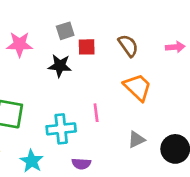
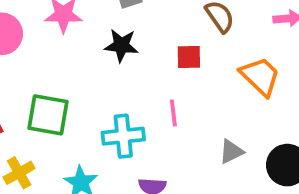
red square: (87, 47) -> (189, 57), moved
orange trapezoid: (138, 87) -> (260, 76), moved

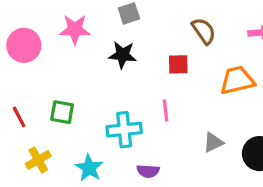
orange trapezoid: (260, 76) -> (237, 80), turned -57
green square: (48, 115) -> (62, 112), size x0.7

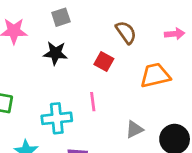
red square: (178, 64) -> (104, 62), turned 30

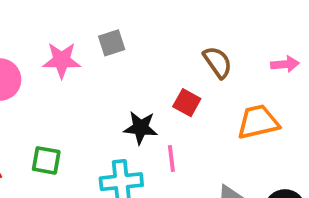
gray square: (61, 17) -> (112, 43), moved
black star: (55, 53) -> (141, 128), moved

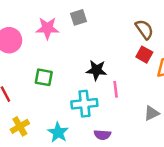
red square: (187, 103) -> (144, 55), moved
green square: (46, 160) -> (44, 77), moved

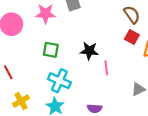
green square: (44, 77) -> (51, 50), moved
cyan cross: (84, 104) -> (59, 81), moved, turned 30

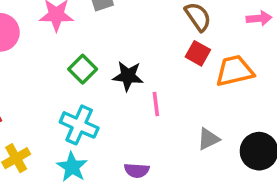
green square: (51, 50) -> (83, 69), moved, turned 35

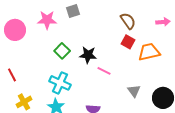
pink line: (156, 104) -> (104, 71), turned -56
gray triangle: (208, 139) -> (134, 91), turned -40

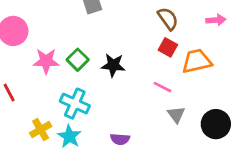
pink star: (47, 20) -> (46, 61), moved
pink line: (104, 71) -> (162, 87), moved
yellow cross: (24, 102) -> (41, 130), moved

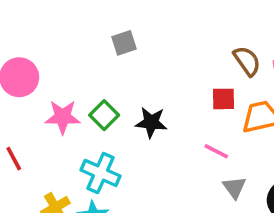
brown semicircle: (168, 19) -> (247, 61), moved
red square: (168, 47) -> (223, 99), turned -30

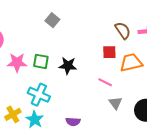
gray square: (124, 43) -> (52, 20), turned -32
green square: (104, 115) -> (41, 61), turned -35

